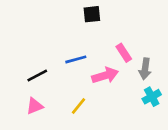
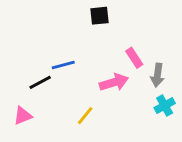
blue line: (76, 59) -> (63, 65), moved
pink triangle: (35, 106) -> (23, 116), moved

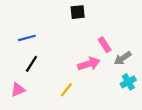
blue line: (63, 65) -> (27, 38), moved
gray arrow: (157, 75) -> (123, 58), turned 48
black line: (40, 82) -> (31, 64), turned -30

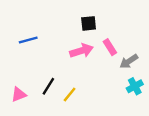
black square: (78, 12) -> (89, 23), moved
black line: (31, 64) -> (48, 86), moved
pink arrow: (89, 64) -> (81, 51), moved

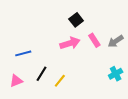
black square: (89, 23) -> (76, 20), turned -32
blue line: (28, 40) -> (23, 53), moved
gray arrow: (129, 61) -> (116, 41), moved

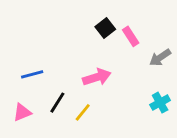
pink rectangle: (94, 40) -> (131, 36), moved
pink arrow: (70, 43) -> (97, 77), moved

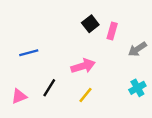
pink rectangle: (131, 36) -> (112, 31), turned 49
blue line: (32, 74) -> (29, 53), moved
yellow line: (83, 112) -> (86, 95), moved

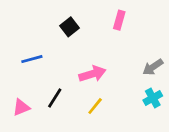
black square: (90, 24) -> (70, 27), moved
pink rectangle: (112, 31) -> (119, 20), moved
gray arrow: (137, 49) -> (153, 67), moved

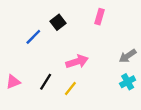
blue line: (32, 59) -> (33, 37), moved, turned -30
yellow line: (95, 106) -> (70, 88), moved
pink triangle: (21, 107) -> (13, 82), moved

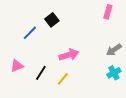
pink rectangle: (100, 17) -> (108, 12), moved
pink triangle: (13, 82) -> (17, 66), moved

